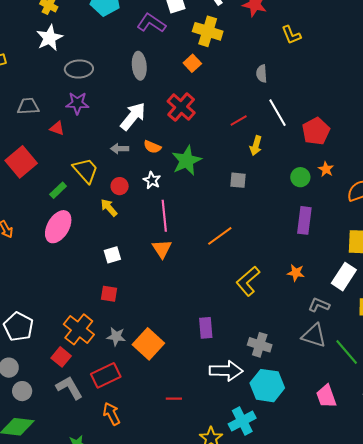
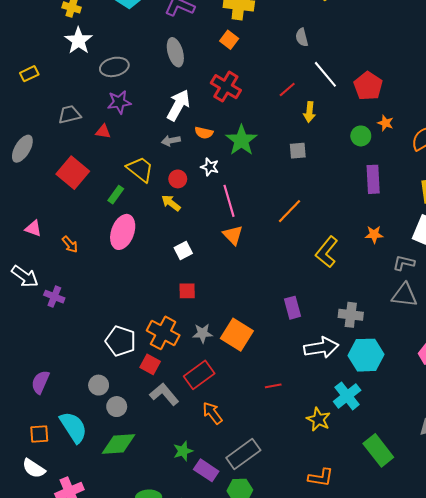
white pentagon: (18, 327) -> (121, 341), moved

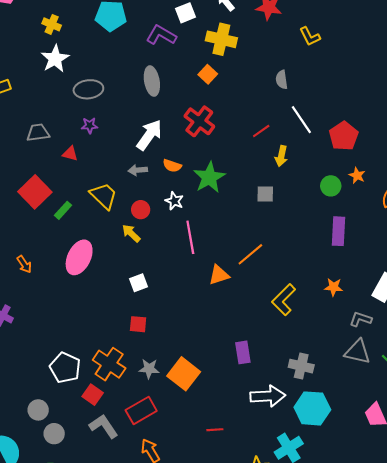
purple star: (119, 102) -> (90, 126), size x0.7
green rectangle: (116, 195) -> (63, 210), moved
orange triangle: (233, 235) -> (219, 275), moved, turned 50

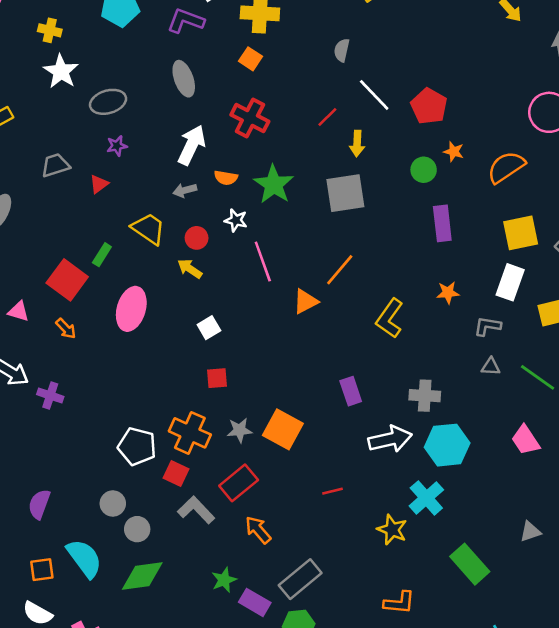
gray semicircle: (282, 80) -> (342, 50), turned 30
red triangle: (70, 154) -> (99, 184), turned -42
red square: (35, 192) -> (67, 280), moved
gray square: (265, 194) -> (345, 193), size x1.8
gray triangle: (358, 352) -> (491, 367), size x0.6

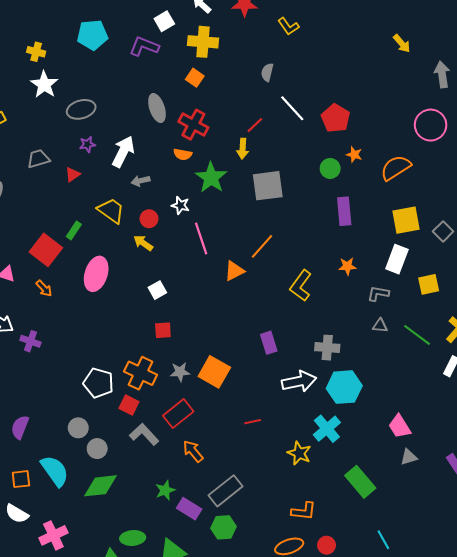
gray ellipse: (184, 79) -> (157, 108), moved
yellow arrow: (357, 144) -> (243, 149), moved
white arrow: (192, 145) -> (123, 152), moved
orange semicircle: (226, 178) -> (183, 154), moved
pink trapezoid: (525, 440) -> (400, 426), moved

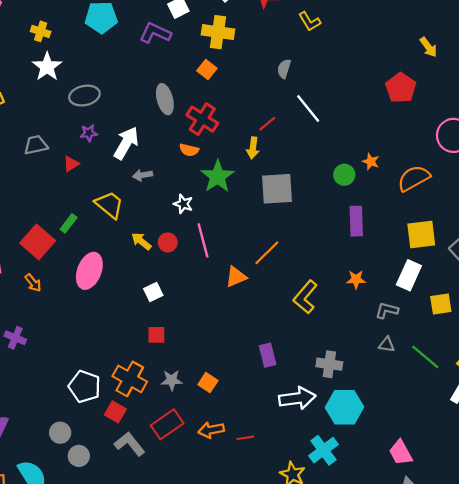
red pentagon: (335, 118) -> (401, 88), moved
red circle: (149, 219) -> (168, 242), moved
orange square: (214, 372) -> (208, 383), size x0.6
orange arrow: (193, 451) -> (211, 430), moved, turned -65

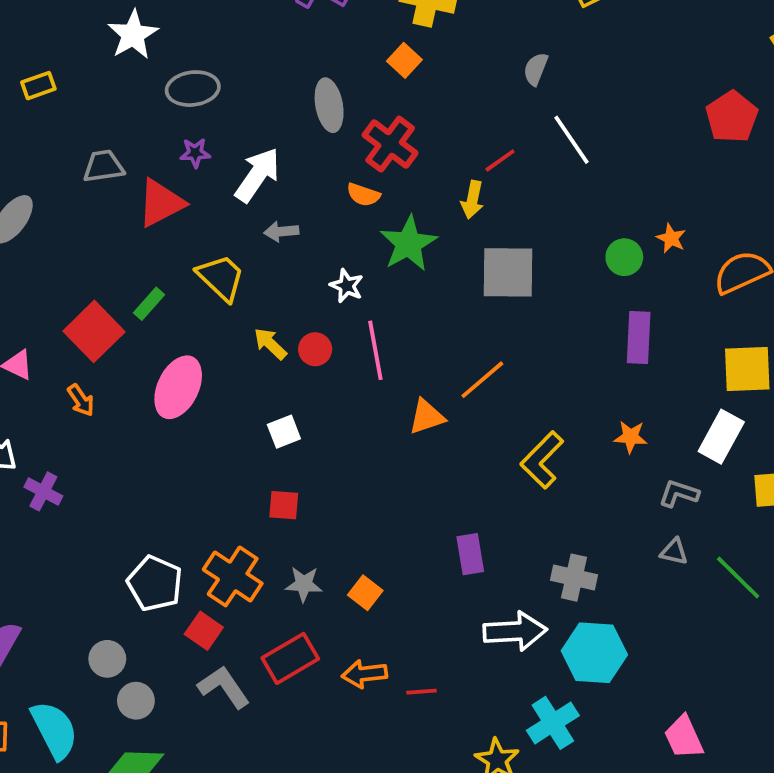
red triangle: (71, 164) -> (161, 203), size x1.8

